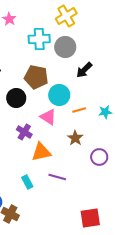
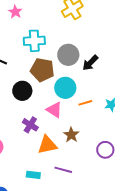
cyan cross: (39, 39) -> (34, 41), moved
gray circle: (65, 47) -> (68, 55), moved
brown star: (75, 138) -> (71, 135), moved
cyan rectangle: (27, 182) -> (33, 175), turned -56

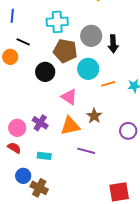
black arrow: (90, 63) -> (113, 44), turned -48
pink triangle: (54, 110) -> (69, 97), moved
purple cross: (30, 125) -> (40, 123), moved
cyan rectangle: (33, 175) -> (44, 156), moved

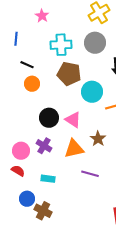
gray circle: (91, 36) -> (95, 43), moved
orange circle: (10, 57) -> (32, 84), moved
black circle: (45, 72) -> (49, 118), moved

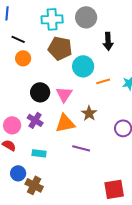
pink triangle: (73, 120) -> (64, 94), turned 30

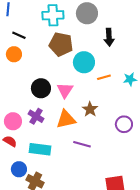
orange circle: (23, 58) -> (14, 54), moved
cyan rectangle: (39, 153) -> (40, 149), size x1.5

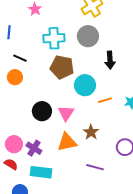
purple cross: (36, 116) -> (34, 148), moved
purple line: (82, 144) -> (95, 167), moved

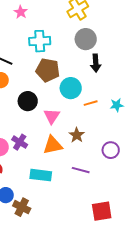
gray circle: (88, 36) -> (86, 39), moved
black circle: (42, 111) -> (28, 101), moved
purple cross: (34, 148) -> (20, 142), moved
cyan rectangle: (41, 172) -> (41, 175), moved

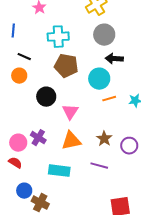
black arrow: (96, 63) -> (114, 59), turned 96
cyan circle: (71, 88) -> (99, 79), moved
brown star: (77, 135) -> (104, 139), moved

